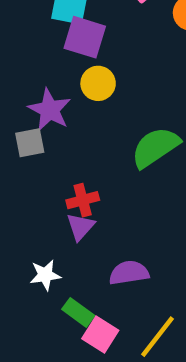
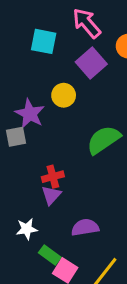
purple square: (85, 37) -> (91, 63), moved, turned 32

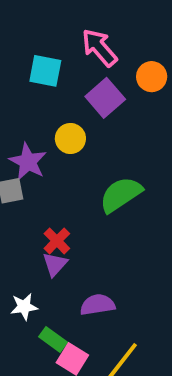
red cross: (53, 177) -> (57, 241), turned -30

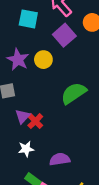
purple star: (28, 162) -> (18, 60), moved
purple triangle: (55, 264) -> (23, 116), moved
white star: (24, 307) -> (26, 149), moved

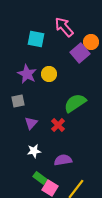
purple square: (64, 35) -> (80, 53), moved
red cross: (35, 121) -> (58, 125), moved

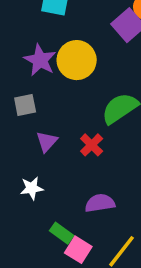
yellow circle: (49, 74) -> (77, 60), size x1.5
white star: (34, 151) -> (32, 188), moved

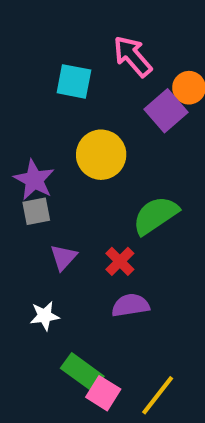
purple star: (40, 60) -> (34, 180), moved
purple semicircle: (100, 203) -> (130, 305), moved
green rectangle: (62, 233) -> (82, 372), size x1.4

